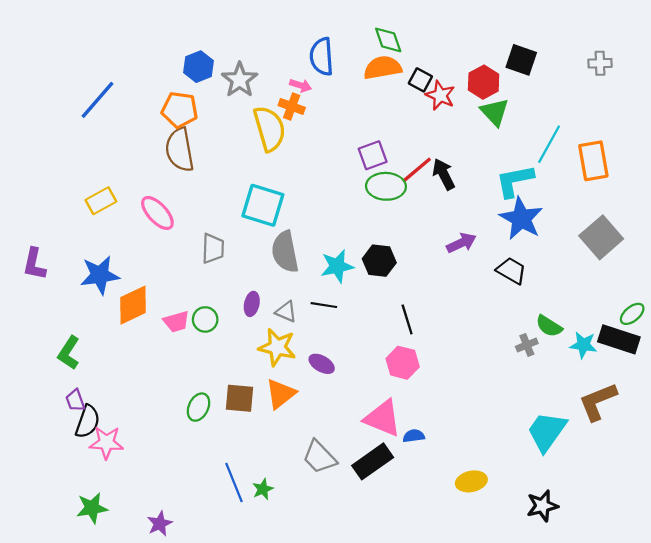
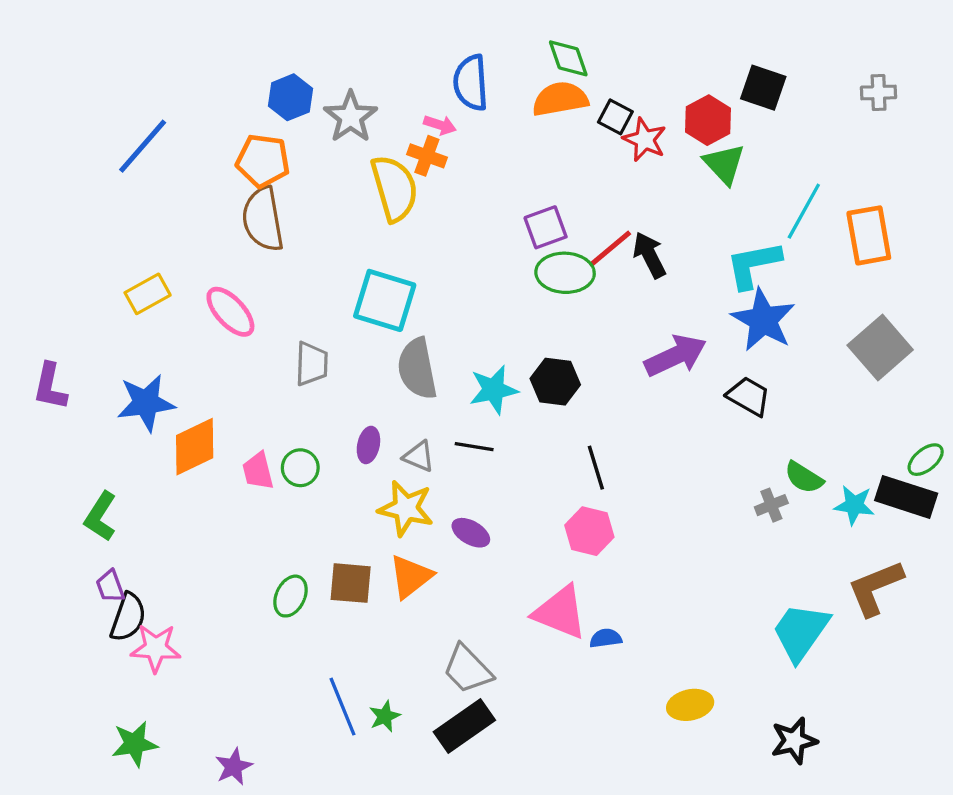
purple arrow: (461, 243) -> (675, 356), size x1.4
pink trapezoid: (176, 322) -> (258, 471), turned 92
black rectangle: (373, 461) -> (464, 726), moved

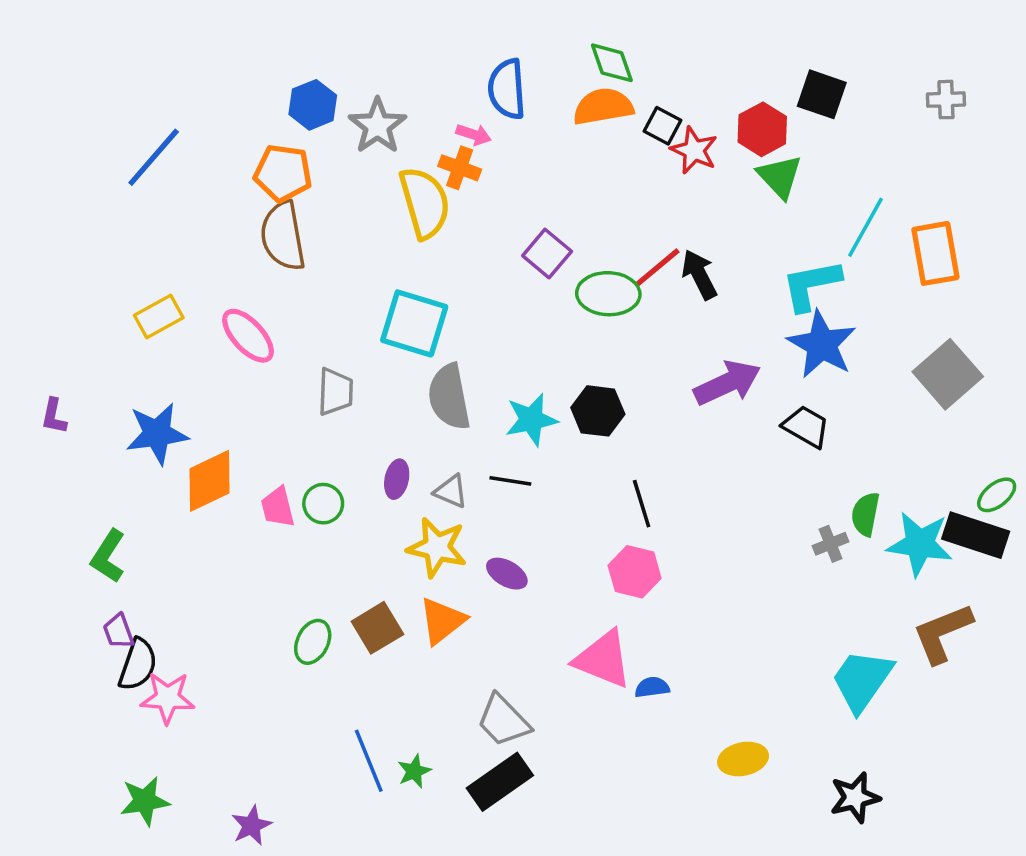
purple square: (546, 227) -> (547, 253), moved, turned -30
purple L-shape: (50, 387) -> (54, 416), size x0.7
green semicircle: (804, 477) -> (865, 514), turned 69
cyan star: (854, 505) -> (920, 544), size x1.5
brown square: (351, 583) -> (377, 628), turned -36

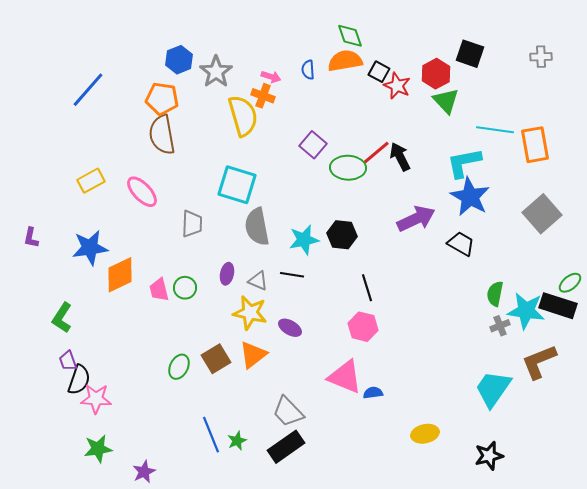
blue semicircle: (507, 89) -> (308, 70), moved, size x0.6
cyan line: (865, 227) -> (495, 130), turned 69
gray cross: (830, 544) -> (500, 326), moved
green star: (145, 801) -> (98, 449), moved

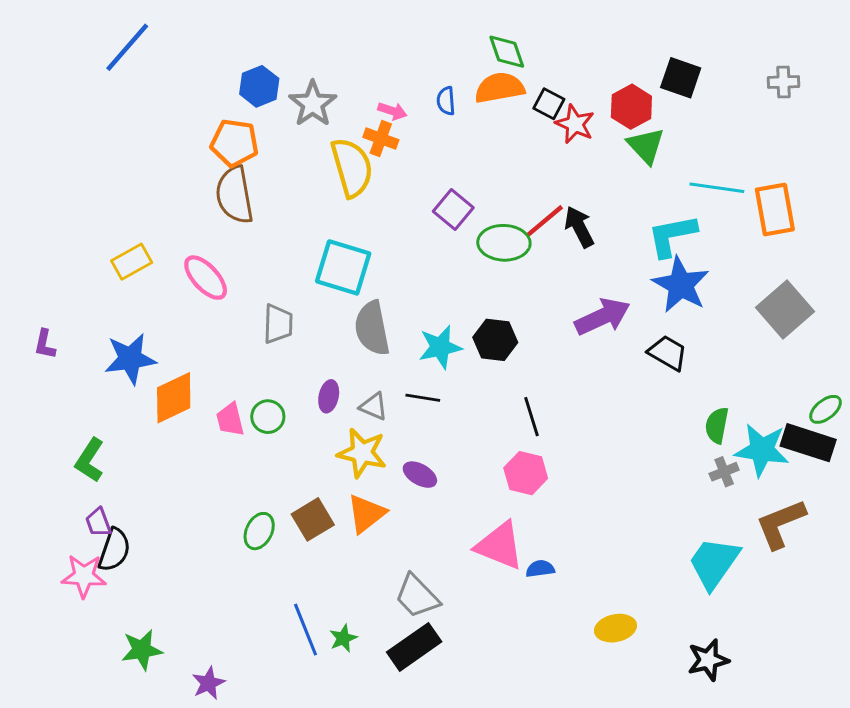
blue line: (88, 90) -> (127, 47), moved
pink star: (96, 399) -> (84, 576), moved

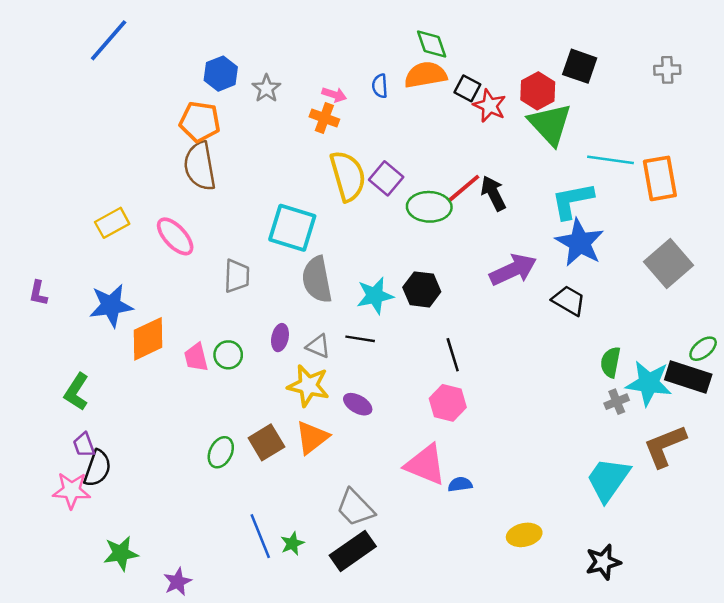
gray star: (313, 104) -> (266, 88), size x0.7
green triangle: (646, 146) -> (550, 124), size x1.4
yellow semicircle: (352, 167) -> (348, 176), moved

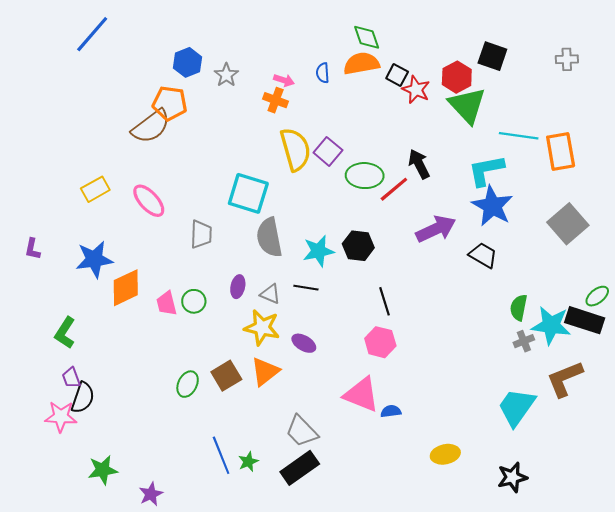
brown semicircle: (200, 166) -> (151, 126), moved, turned -117
red line: (464, 188) -> (394, 189), moved

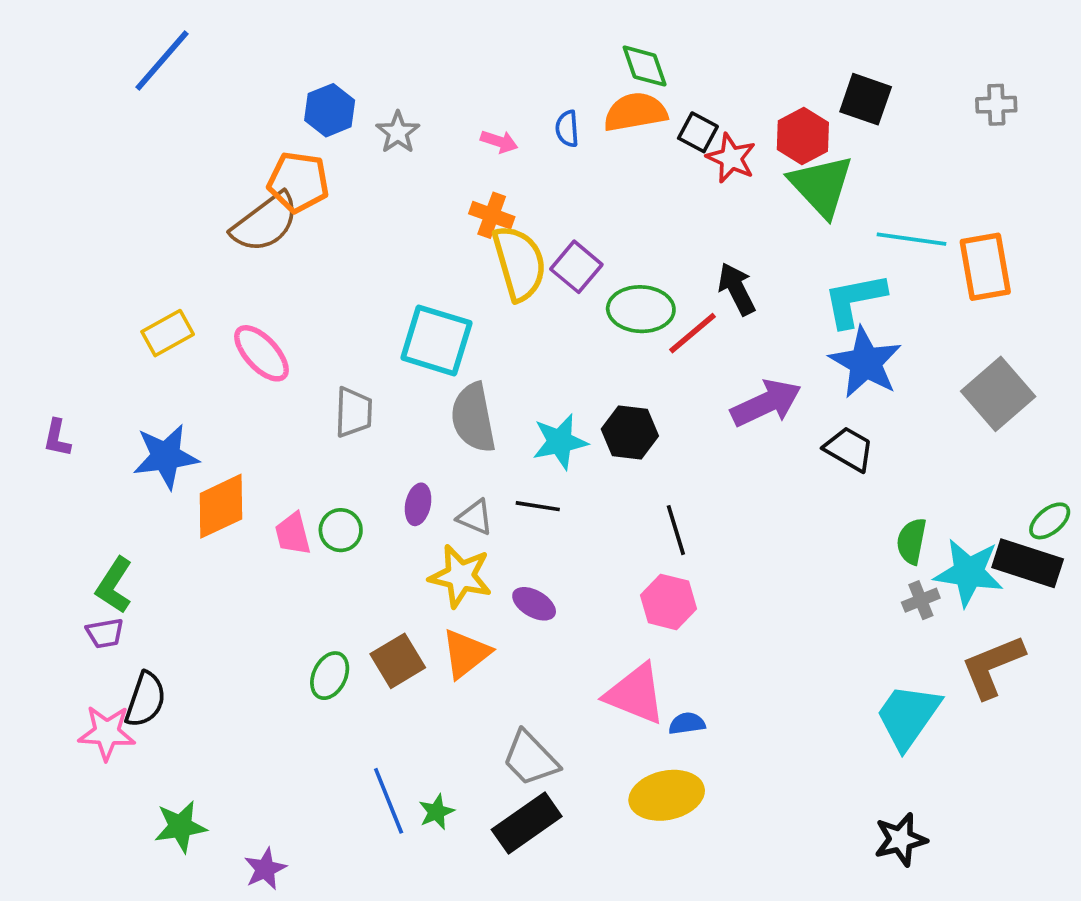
orange cross: (276, 100) -> (492, 215), moved
purple trapezoid: (71, 378) -> (105, 633), moved, turned -80
yellow ellipse: (445, 454) -> (667, 795), moved, size x1.4

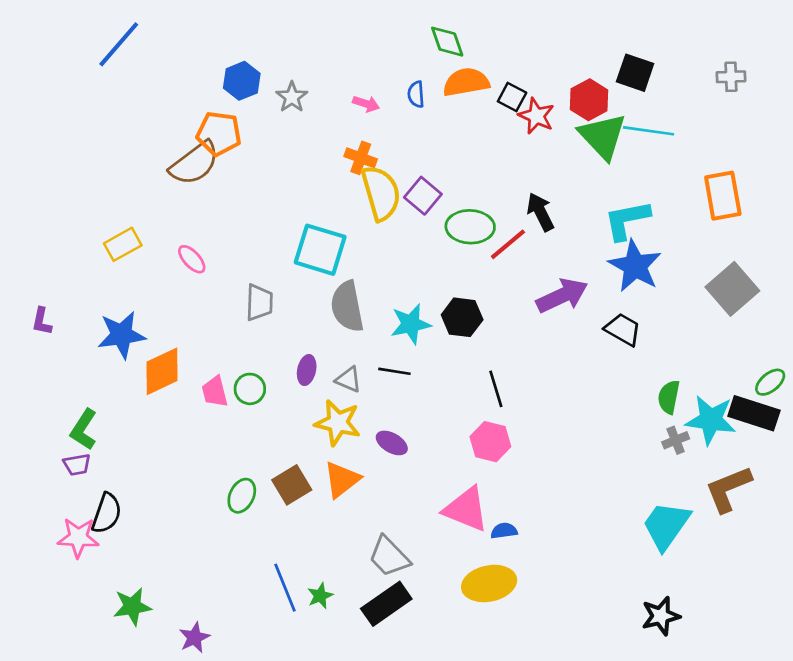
green diamond: (645, 66) -> (447, 42), moved
cyan line: (912, 239) -> (649, 131), moved
pink ellipse: (261, 353) -> (192, 259), size x0.7

